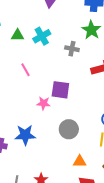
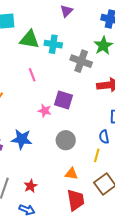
green triangle: (18, 35) -> (29, 40), size x1.5
cyan cross: (42, 36) -> (53, 44), turned 30
gray cross: (72, 49) -> (81, 61), size x1.5

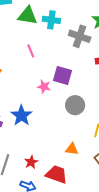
blue star: (22, 139) -> (21, 115), turned 30
gray circle: (66, 140) -> (75, 105), moved
red trapezoid: (76, 200) -> (57, 174), moved, turned -60

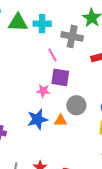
pink line: (31, 51) -> (52, 55), moved
blue star: (21, 115) -> (37, 119), moved, turned 30
orange triangle: (72, 149) -> (61, 121), moved

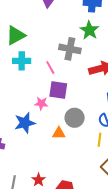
green triangle: (18, 23) -> (16, 35), turned -30
cyan cross: (42, 24) -> (22, 61), moved
blue star: (37, 119) -> (25, 123), moved

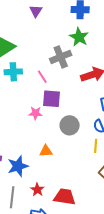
gray cross: (70, 49) -> (61, 57), turned -30
blue star: (25, 123) -> (18, 166), moved
orange triangle: (59, 133) -> (46, 151), moved

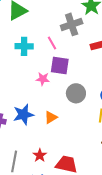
cyan cross: (13, 72) -> (24, 46), moved
orange triangle: (46, 151) -> (51, 117), turned -32
blue star: (18, 166) -> (23, 115), moved

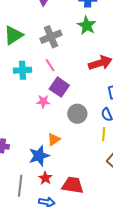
gray cross: (72, 24) -> (51, 37), moved
purple square: (60, 66) -> (59, 87), turned 30
blue star: (23, 115) -> (39, 156), moved

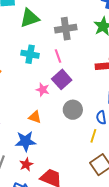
orange triangle: (54, 139) -> (35, 117), moved, turned 40

